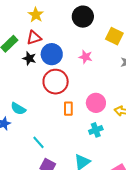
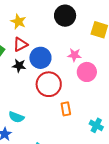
pink circle: (96, 103) -> (87, 72), moved
cyan cross: (96, 130) -> (96, 125), turned -32

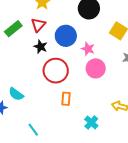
red triangle: (20, 44) -> (38, 25), turned -35
blue circle: (40, 58) -> (66, 36), moved
black star: (19, 66) -> (41, 47), moved

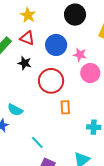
red triangle: (38, 25) -> (27, 38), turned -42
black star: (41, 47) -> (25, 63), moved
cyan cross: (91, 122) -> (94, 127), turned -32

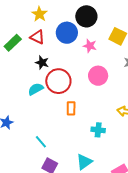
blue circle: (56, 45) -> (67, 33), moved
pink star: (80, 55) -> (90, 46), moved
black star: (25, 63) -> (42, 63), moved
cyan semicircle: (15, 110) -> (36, 89), moved, turned 119

